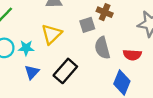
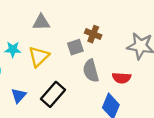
cyan star: (26, 48) -> (13, 49), moved

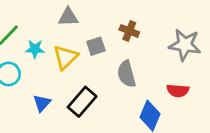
gray square: (75, 47) -> (96, 46), moved
red semicircle: (122, 78) -> (178, 91), moved

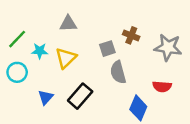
brown cross: (129, 31) -> (131, 35), moved
gray square: (96, 46) -> (107, 49), moved

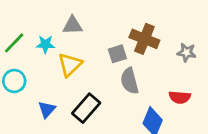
brown cross: (131, 35) -> (144, 39), size x1.5
gray star: (168, 47) -> (187, 52), size x0.6
cyan star: (40, 51) -> (45, 44), moved

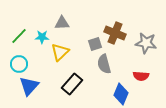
gray star: (187, 52) -> (146, 43), size x1.5
blue triangle: (47, 109) -> (29, 86), moved, size x1.5

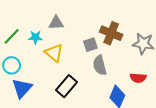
yellow triangle: (60, 52) -> (54, 53), turned -36

